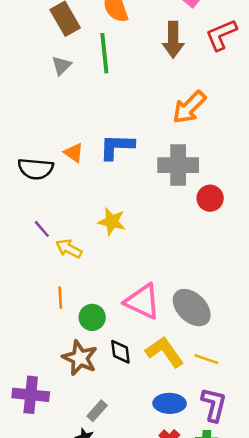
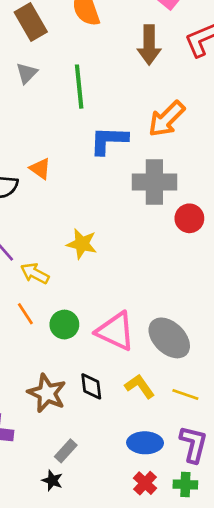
green line: (104, 53) -> (79, 87), moved
blue L-shape: (117, 147) -> (109, 140), moved
orange line: (60, 298) -> (25, 314), moved, turned -30
green circle: (92, 317) -> (64, 325), moved
yellow L-shape: (165, 352) -> (140, 386), size x0.7

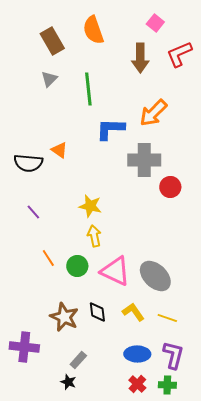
yellow arrow: (35, 273) -> (94, 236), moved, turned 50

